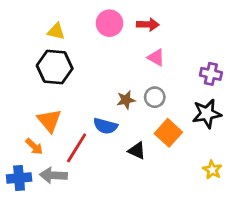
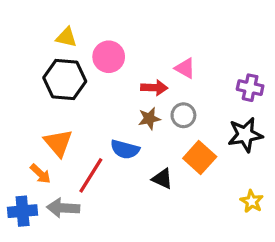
pink circle: (110, 23) -> (109, 57), moved
red arrow: (148, 25) -> (154, 88), moved

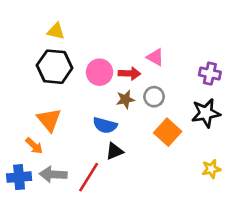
pink circle: (109, 57) -> (99, 72), moved
red line: (91, 175) -> (89, 177), moved
black triangle: (162, 179) -> (114, 151), moved, turned -48
yellow star: (252, 201) -> (211, 169), turned 30

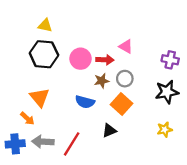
orange square: (168, 132) -> (121, 104), moved
black triangle: (114, 151) -> (109, 131), moved
yellow star: (211, 169) -> (165, 130), moved

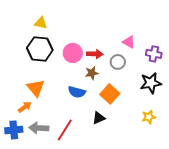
pink triangle: (126, 46) -> (129, 42), moved
gray circle: (125, 79) -> (118, 62), moved
orange arrow: (27, 118) -> (25, 107), turned -80

